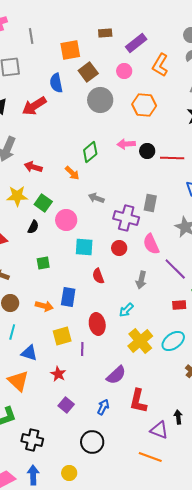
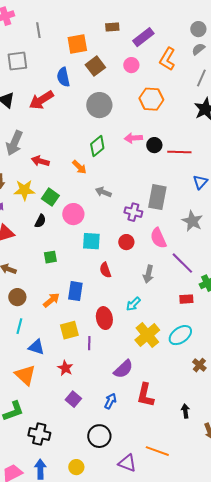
gray circle: (100, 100) -> (99, 105), moved
gray rectangle: (150, 203) -> (157, 197), size x1.4
purple cross: (126, 218) -> (133, 212), size x0.7
orange arrow: (44, 306) -> (51, 300), turned -54
purple triangle: (159, 430) -> (127, 463), moved

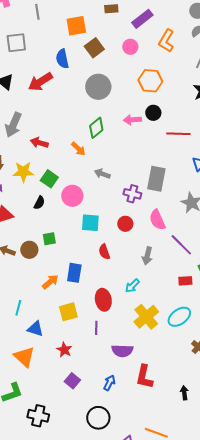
black circle: (154, 145) -> (153, 113), moved
brown circle: (17, 297) -> (29, 250), moved
purple line: (89, 343) -> (96, 328), moved
purple semicircle: (123, 369) -> (122, 351), turned 45

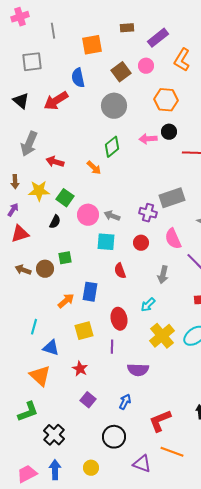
brown square: (94, 48) -> (121, 72), moved
gray arrow: (102, 174) -> (112, 216), moved
gray rectangle: (156, 179) -> (172, 198), turned 60
red L-shape: (144, 377) -> (160, 421), moved, turned 55
black cross: (38, 416) -> (54, 435), turned 30

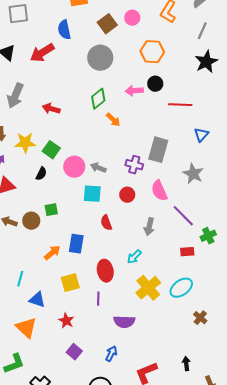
red arrow: (55, 162) -> (51, 109), moved
orange arrow: (94, 168) -> (113, 120), moved
gray rectangle: (172, 198) -> (158, 150), turned -55

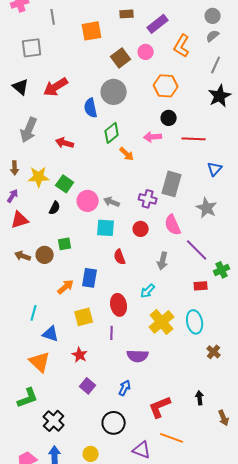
blue semicircle: (64, 30) -> (91, 108), moved
pink arrow: (134, 91) -> (153, 137), moved
cyan ellipse: (181, 288) -> (195, 322), turned -65

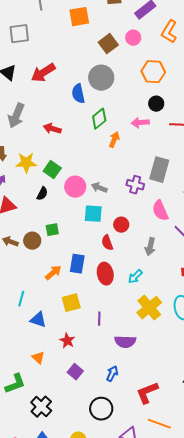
orange arrow: (127, 154) -> (114, 140), turned -112
red circle: (141, 229) -> (121, 225), moved
red ellipse: (119, 305) -> (105, 274), moved
orange triangle: (40, 362) -> (38, 358), moved, size x0.6

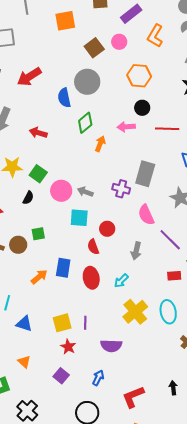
yellow square: (71, 303) -> (62, 323), moved
red star: (67, 341) -> (68, 347), moved

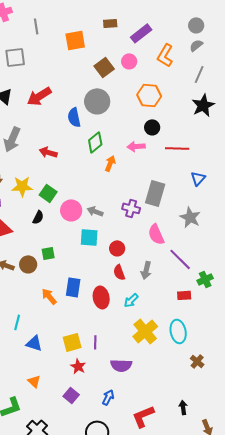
red semicircle: (93, 247) -> (119, 272), moved
orange arrow: (39, 277) -> (49, 296), turned -90

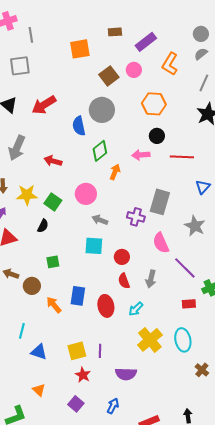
gray line: (36, 26) -> (31, 35), moved
pink circle: (71, 210) -> (86, 194), moved
brown circle: (28, 264) -> (32, 286), moved

